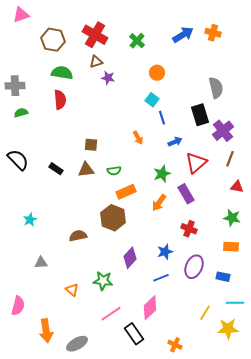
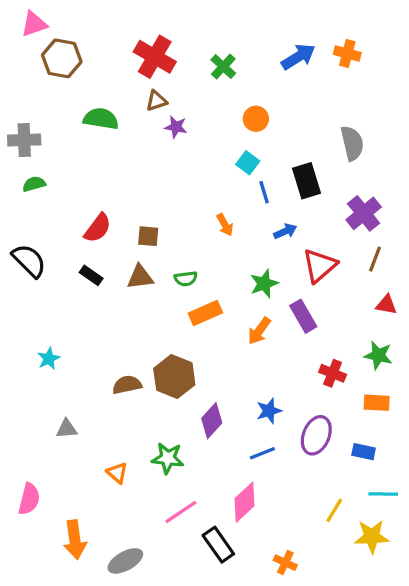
brown hexagon: (53, 40) -> (62, 58), moved
red semicircle: (60, 100) -> (98, 228), moved, turned 42
black rectangle: (200, 115) -> (306, 181), moved
brown hexagon: (113, 218) -> (174, 377), moved
red cross: (189, 229) -> (333, 373), moved

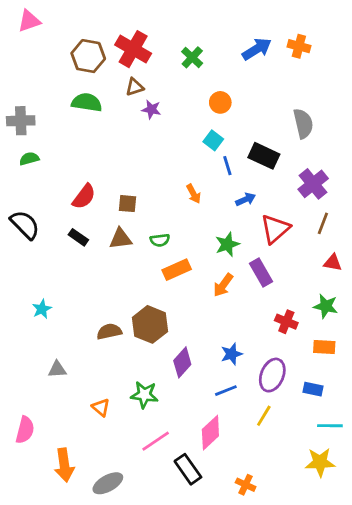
brown hexagon: (62, 58) -> (88, 56), moved
black rectangle: (306, 181) -> (264, 156), turned -48
yellow line: (334, 510) -> (264, 416), moved

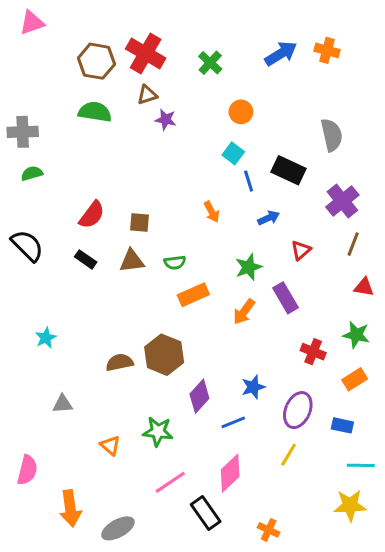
red triangle: (275, 229) -> (301, 250), size x0.6
orange rectangle: (324, 347) -> (355, 379), turned -35
blue line: (226, 391) -> (233, 422), moved

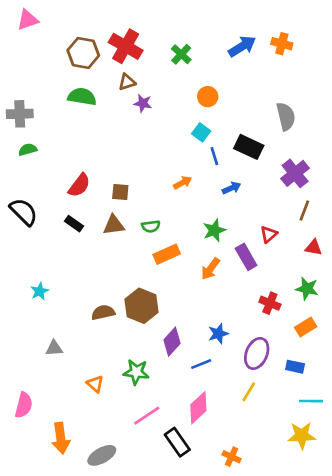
orange arrow: (212, 212) -> (183, 183), turned -90
red triangle: (301, 250) -> (269, 234), moved

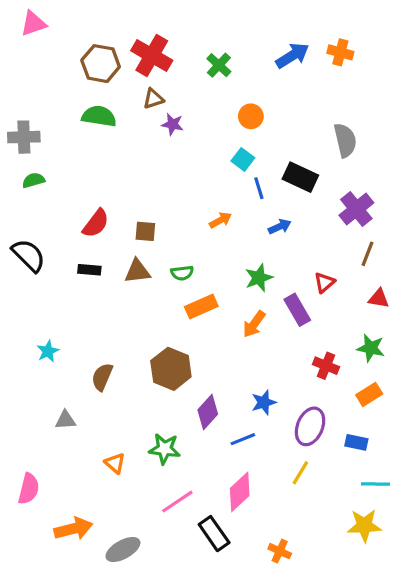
black rectangle: (74, 224) -> (89, 270), turned -30
brown semicircle: (103, 312) -> (102, 377), moved, turned -55
orange arrow: (61, 438) -> (73, 529), turned -96

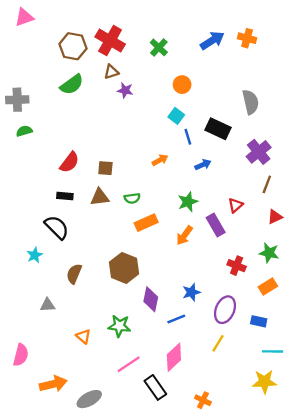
green semicircle: (99, 116) -> (72, 85), turned 135
black semicircle: (29, 255) -> (57, 227), moved
red triangle: (379, 299) -> (275, 217), turned -35
purple diamond: (208, 412) -> (151, 299), turned -30

